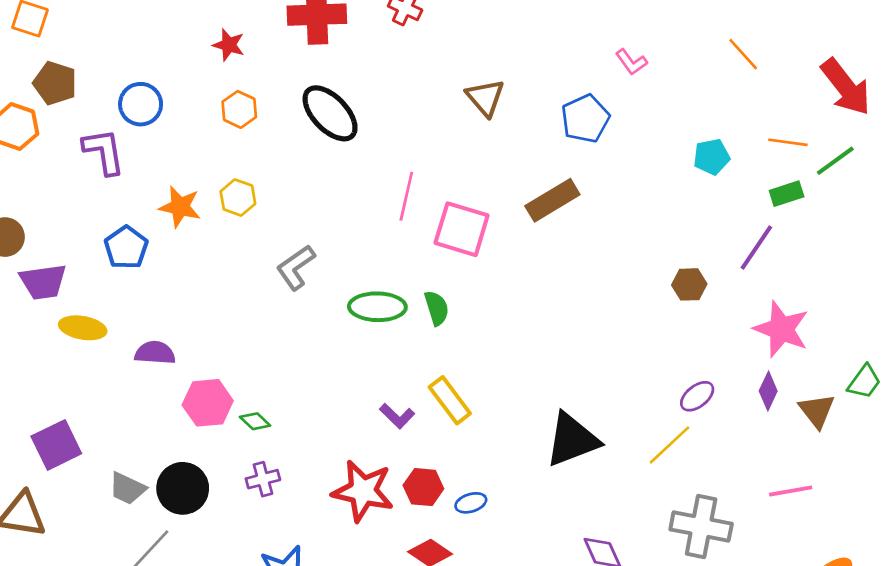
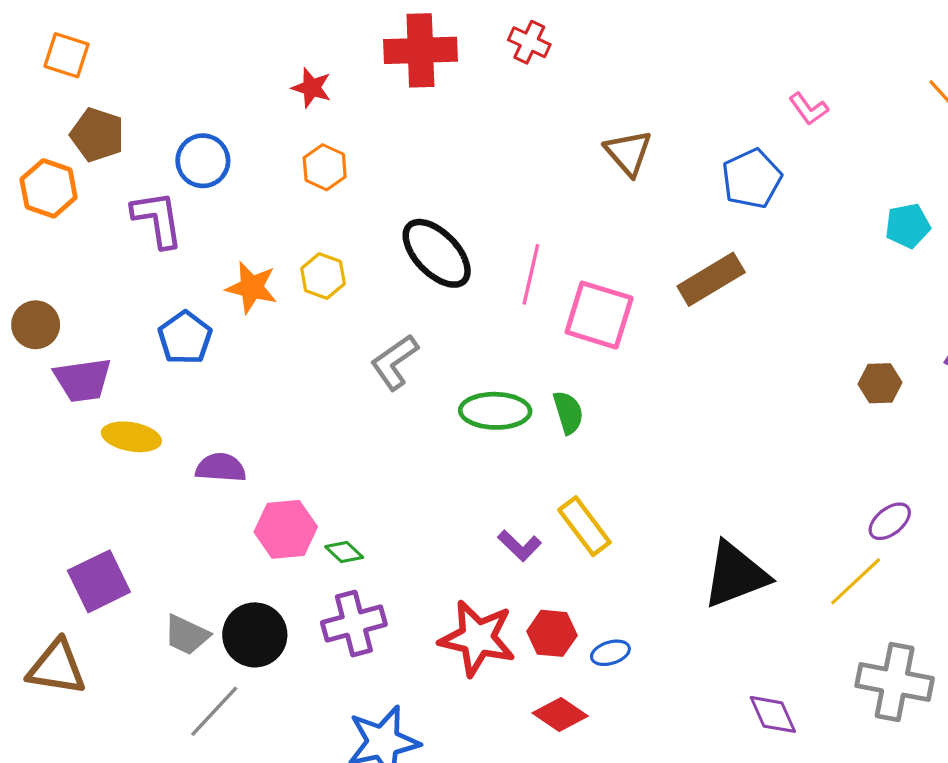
black ellipse: (330, 113) -> (437, 253), moved
purple cross: (263, 479) -> (354, 624), size x1.5

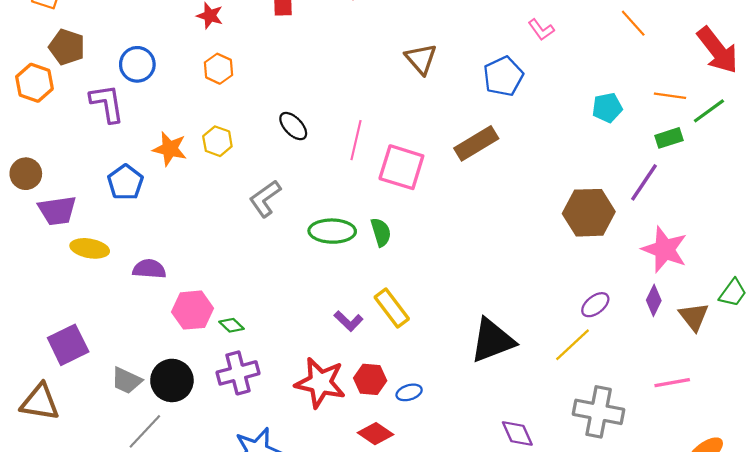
black ellipse: (437, 253) -> (293, 126), size x0.6
brown hexagon: (880, 383) -> (589, 213), size x1.8

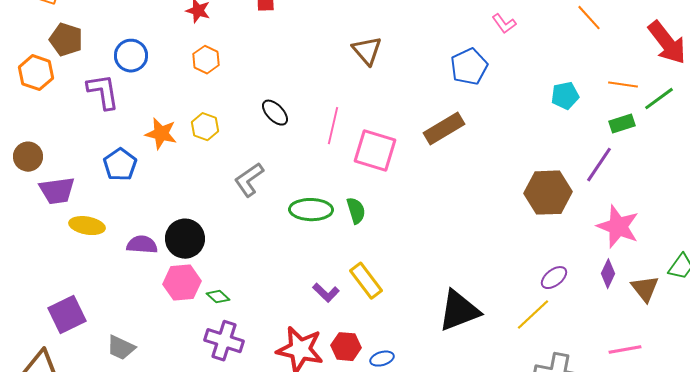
brown triangle: (421, 59) -> (367, 51), moved
purple cross: (238, 373) -> (224, 341), turned 33
black circle: (172, 380) -> (185, 239), moved

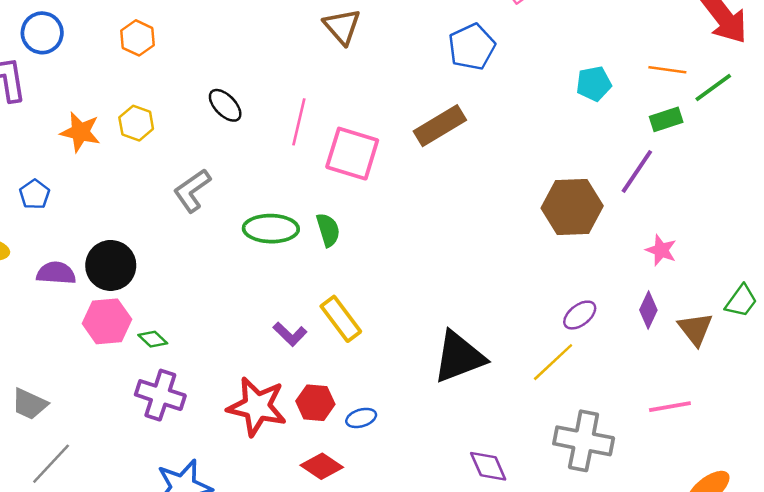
blue pentagon: (120, 165) -> (35, 194), moved, size x0.7
pink star: (618, 227) -> (661, 250), size x0.6

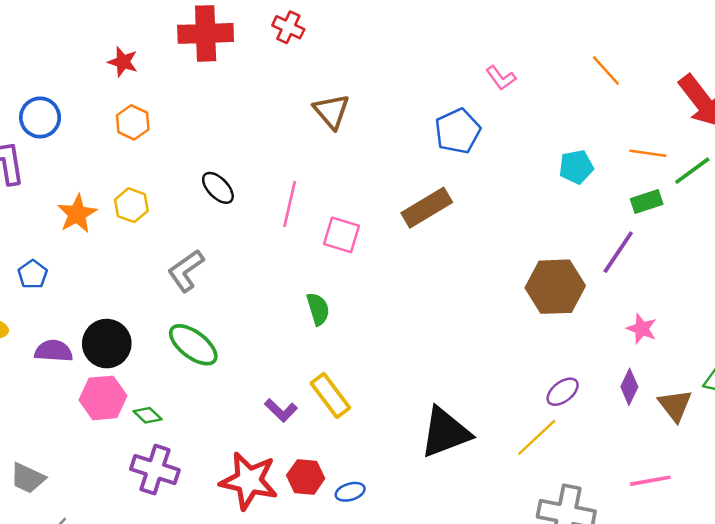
orange star: (80, 132) -> (77, 214), turned 30
pink square: (352, 154) -> (341, 235), size x0.7
green ellipse: (271, 229) -> (193, 345), moved, turned 36

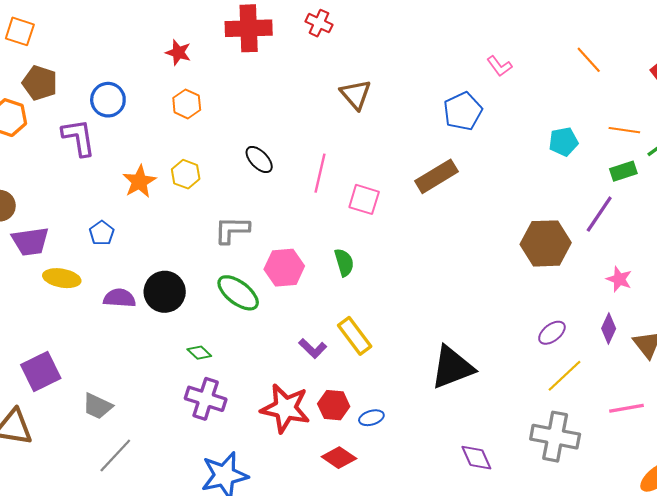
gray L-shape: (186, 271) -> (232, 230), turned 36
pink hexagon: (103, 398) -> (284, 268), moved
yellow line: (537, 437) -> (565, 376), moved

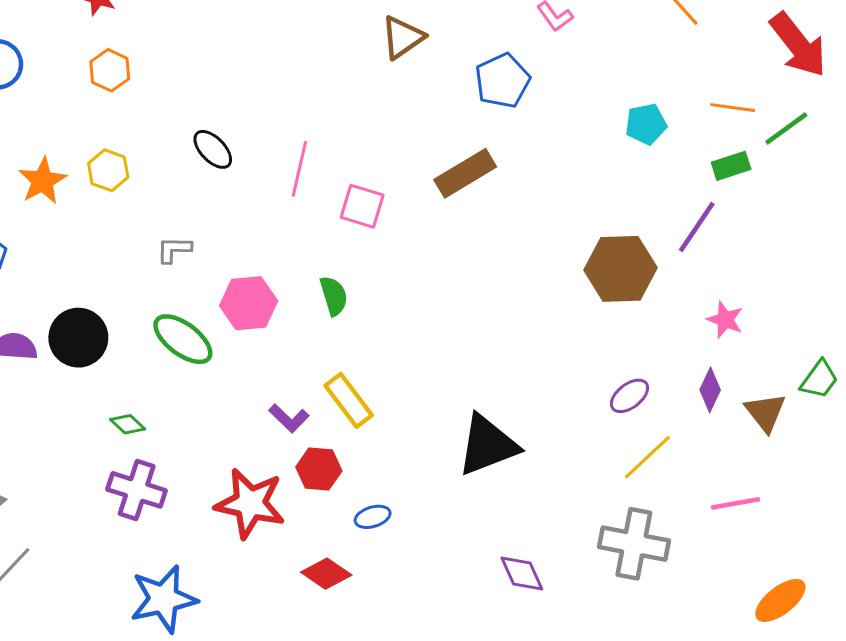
brown triangle: (356, 94) -> (402, 37), moved, turned 36
gray L-shape: (232, 230) -> (174, 249), size x0.7
red hexagon: (334, 405) -> (319, 469), moved

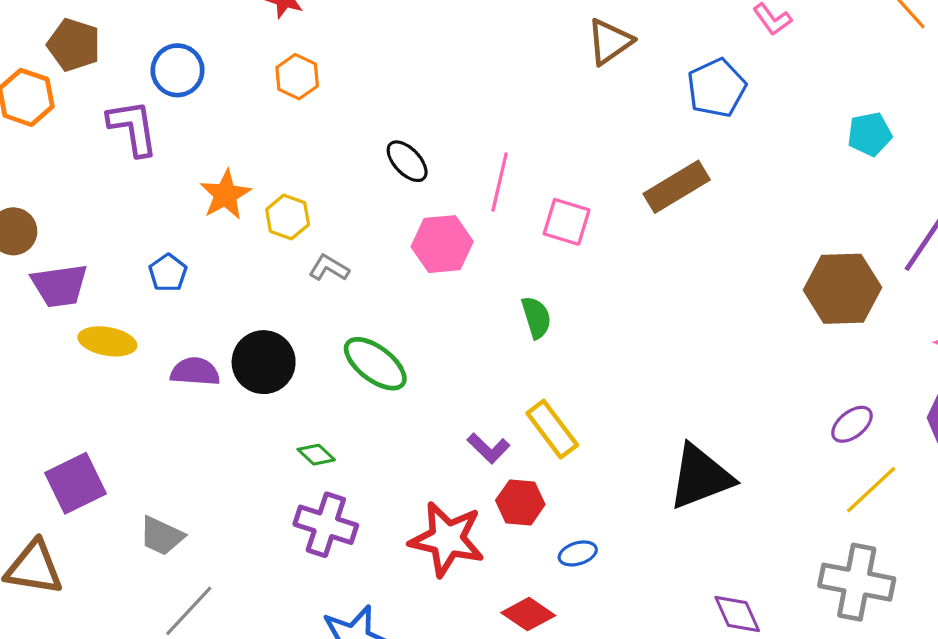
yellow hexagon: (108, 170) -> (288, 217), moved
gray L-shape: (174, 249) -> (329, 268), moved, turned 30
pink hexagon: (249, 303) -> (442, 244), moved

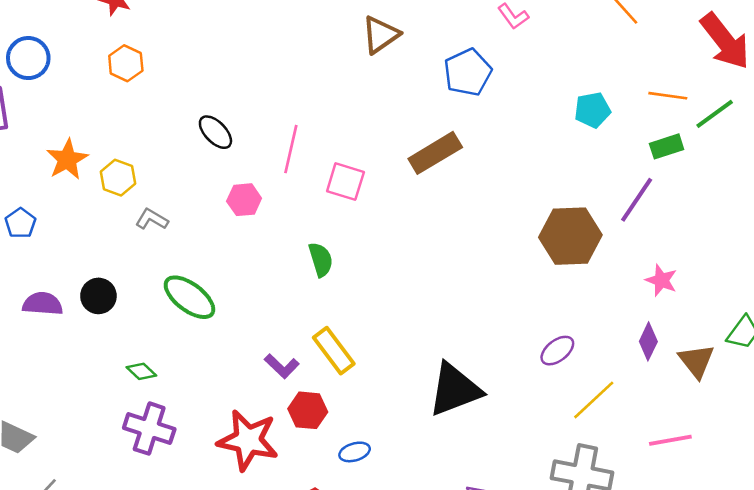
pink hexagon: (442, 244) -> (244, 200), size x0.7
black circle: (264, 362) -> (98, 296), size x0.7
purple ellipse: (852, 424) -> (557, 351), moved

